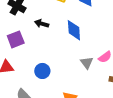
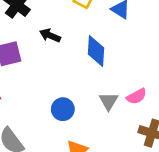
blue circle: (42, 71) -> (63, 109), moved

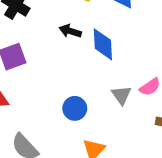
black arrow: (50, 35) -> (70, 31), moved

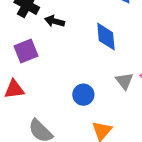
black arrow: (70, 31) -> (55, 21), moved

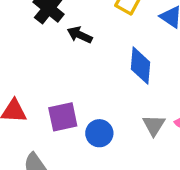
purple square: (26, 51) -> (63, 117), moved

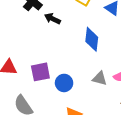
gray triangle: (154, 125) -> (100, 78), turned -49

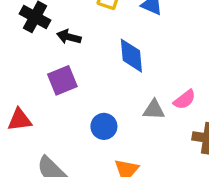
purple square: (40, 72) -> (62, 80), moved

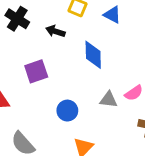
black arrow: (69, 37) -> (55, 31), moved

